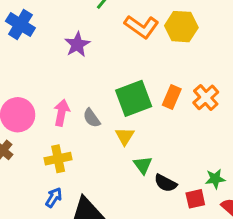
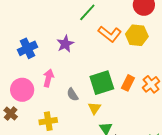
blue cross: (20, 25) -> (27, 48), moved, turned 30
pink arrow: (62, 113) -> (48, 78), moved

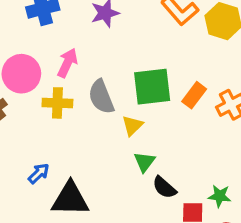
gray semicircle: (73, 95) -> (101, 97), size x1.5
yellow cross: (48, 121) -> (57, 103), moved

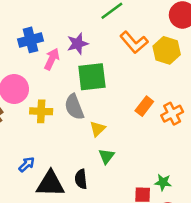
pink arrow: (67, 63) -> (52, 59), moved
green square: (152, 87) -> (92, 77), moved
black semicircle: (164, 187) -> (81, 179), moved, turned 42

